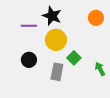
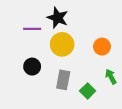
orange circle: (96, 18) -> (102, 47), moved
green square: (74, 58) -> (88, 91), moved

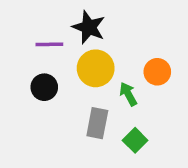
black circle: (32, 67) -> (44, 87), moved
green arrow: (111, 77) -> (128, 94), moved

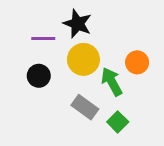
green arrow: (128, 94) -> (112, 82), size x1.4
gray rectangle: (97, 123) -> (85, 107), turned -65

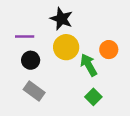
purple line: (43, 39) -> (25, 37), moved
gray rectangle: (85, 107) -> (34, 91), moved

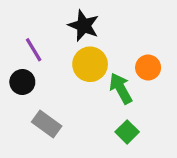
purple line: (25, 37) -> (34, 50), turned 60
black circle: (31, 60) -> (22, 82), moved

